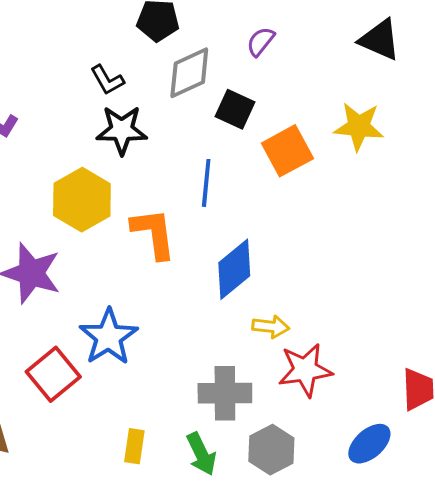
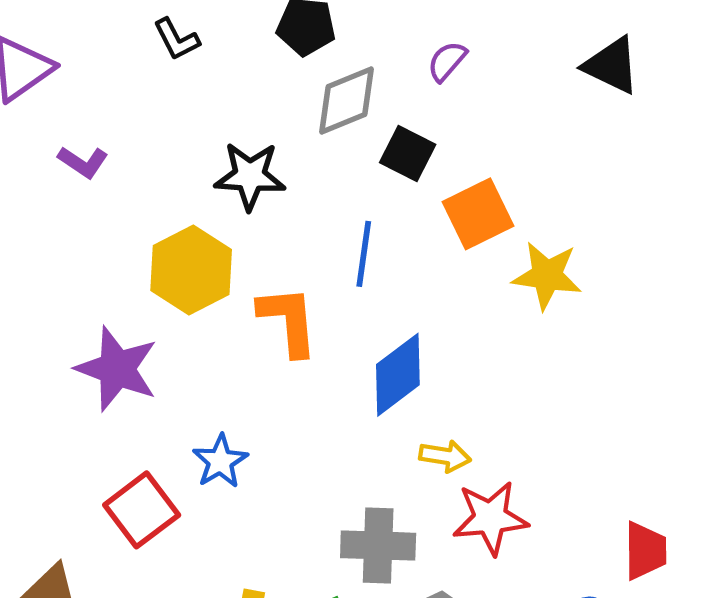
black L-shape: (107, 80) -> (176, 39), moved
yellow star: (359, 127) -> (547, 276), moved
blue star: (109, 337) -> (220, 461), size x0.7

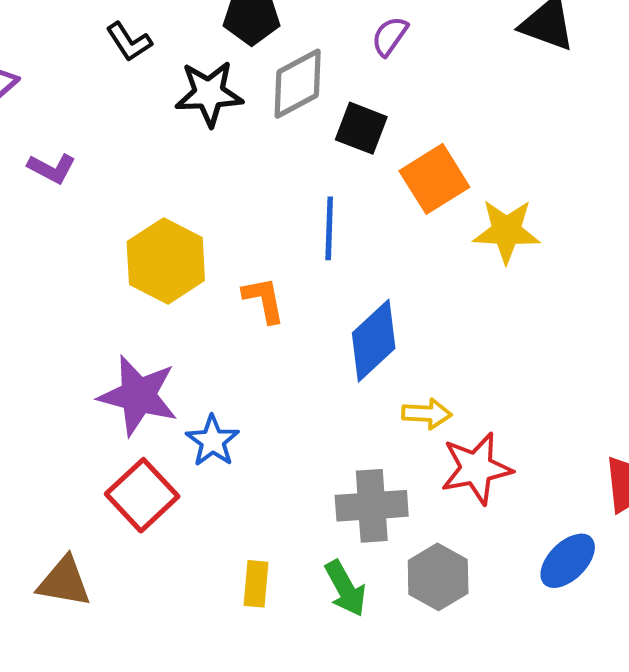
black star: (250, 176) -> (209, 94), moved
orange L-shape: (288, 321) -> (264, 300), size x0.7
purple star: (117, 369) -> (138, 396), moved

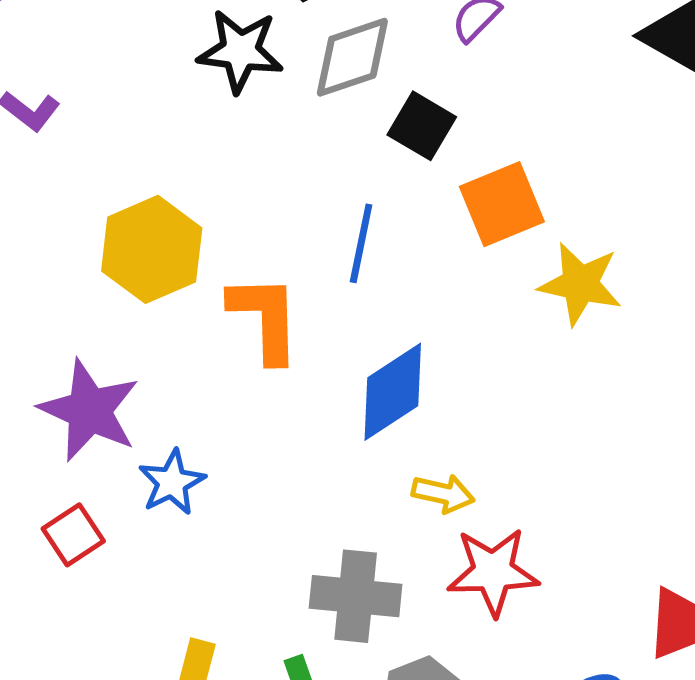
orange L-shape: (264, 300) -> (265, 318), size x1.5
red square: (142, 495) -> (73, 535), size x0.7

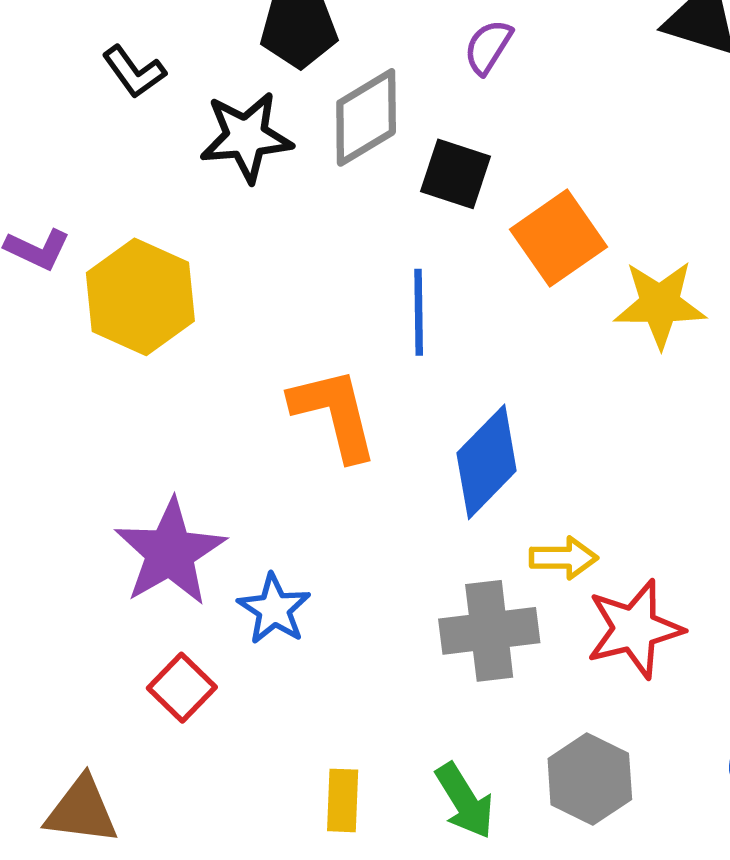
yellow hexagon: (152, 249) -> (140, 297), moved
purple star: (89, 411) -> (170, 552), turned 30
gray cross: (356, 596) -> (489, 631), moved

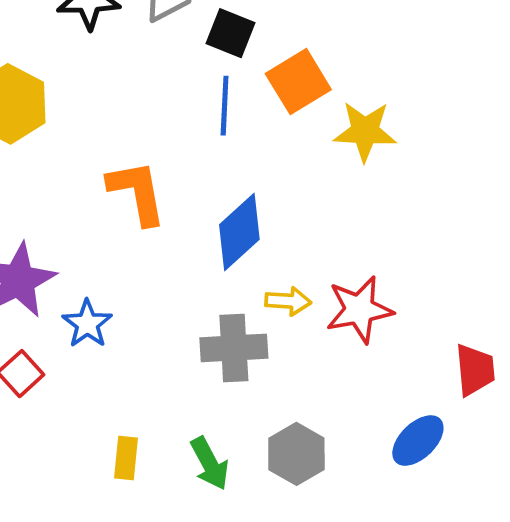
blue line: (419, 312) -> (225, 106), moved
red star: (635, 629) -> (359, 310), moved

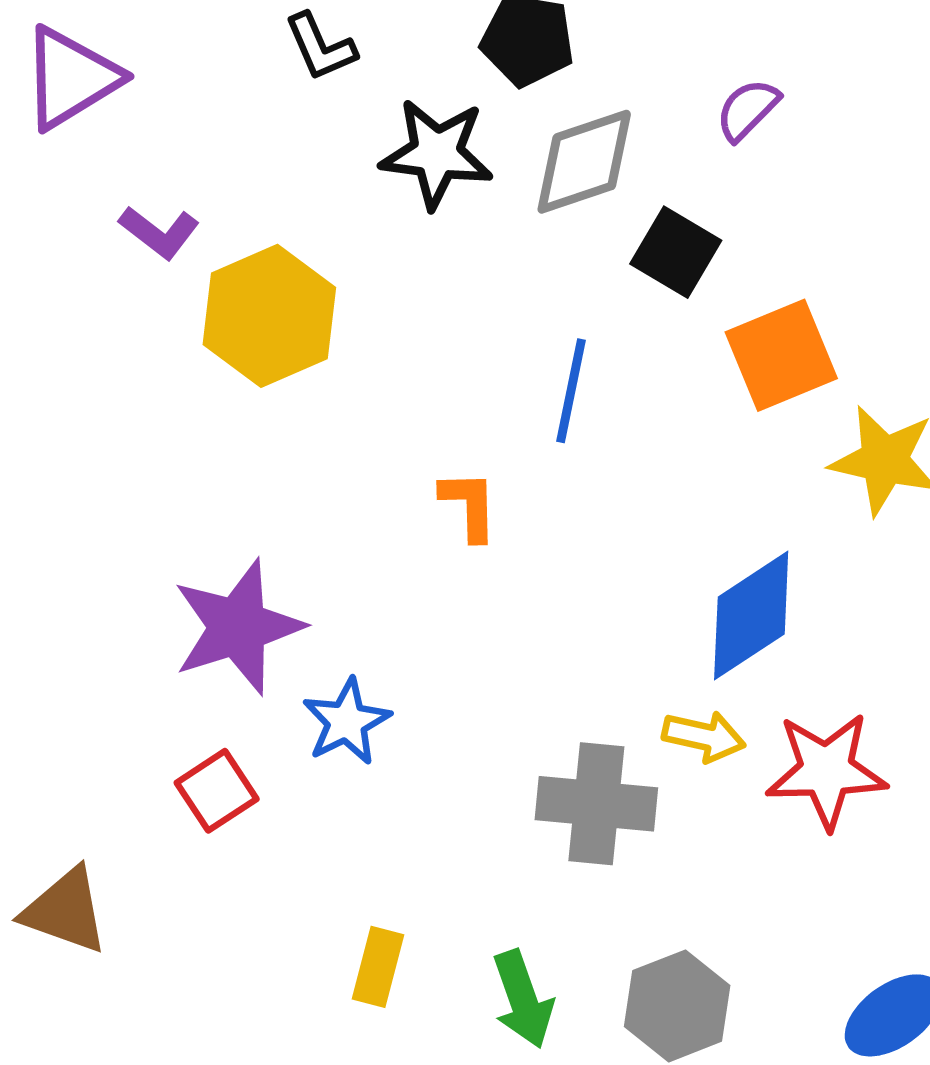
blue line: (225, 106) -> (571, 391), moved
orange L-shape: (137, 192) -> (469, 505), size x0.6
blue diamond: (239, 232) -> (751, 616), moved

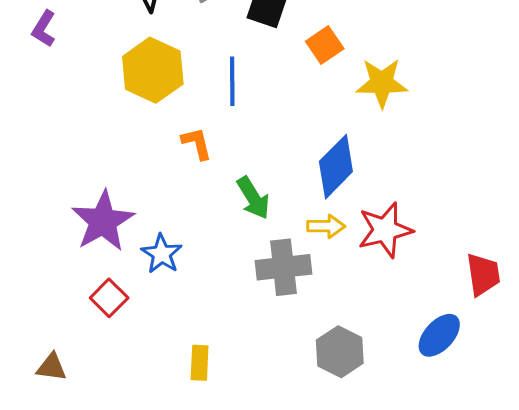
purple L-shape: (159, 232) -> (44, 29), moved, turned 96
yellow hexagon: (269, 316) -> (153, 70), moved
orange square: (781, 355) -> (325, 45), size x0.7
brown triangle: (65, 911) -> (52, 367), size x0.7
green arrow: (523, 999) -> (253, 198), moved

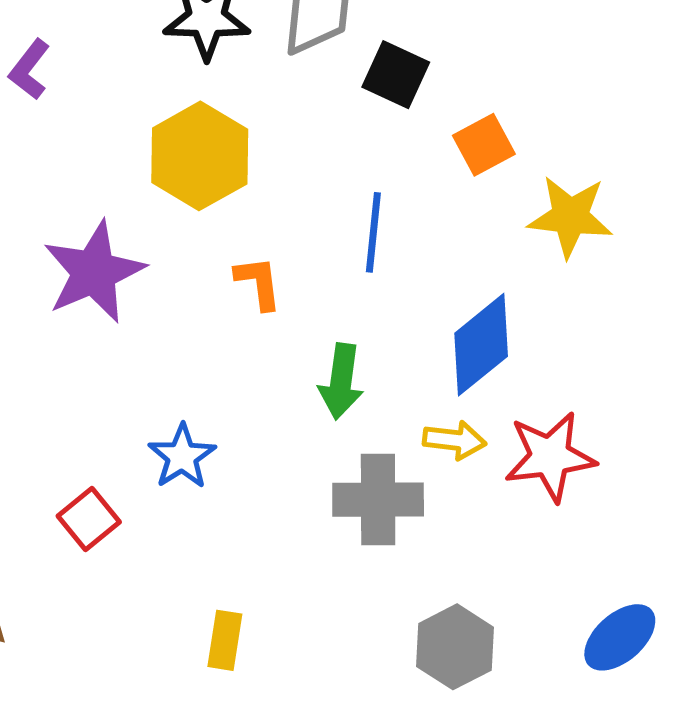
blue line: (232, 81) -> (373, 232), moved
green arrow: (253, 198) -> (341, 381), turned 33
purple star: (103, 221) -> (94, 272), moved

